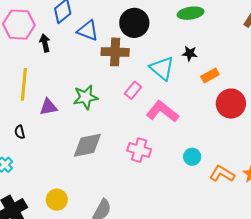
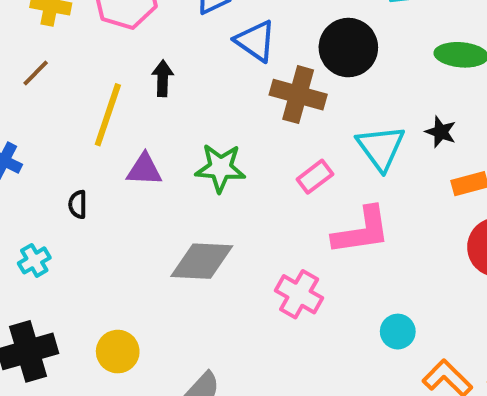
black arrow: (45, 43) -> (163, 78), moved
pink L-shape: (162, 111) -> (361, 231), turned 120

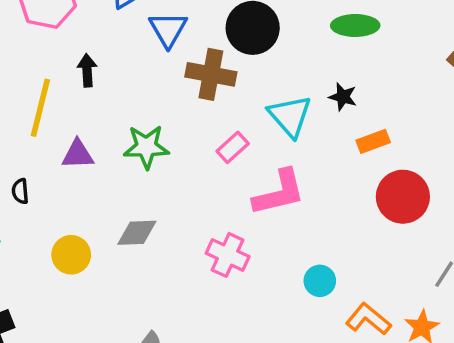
blue triangle: (255, 41) -> (168, 29), turned 30
gray diamond: (202, 261) -> (137, 233), size x0.7
yellow circle: (118, 352) -> (71, 255), moved

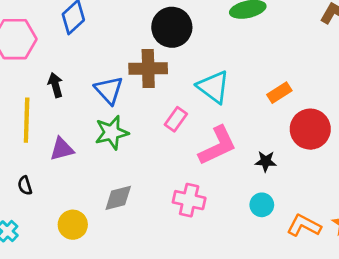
blue triangle: (168, 29) -> (109, 90), moved
black star: (343, 97) -> (266, 161), moved

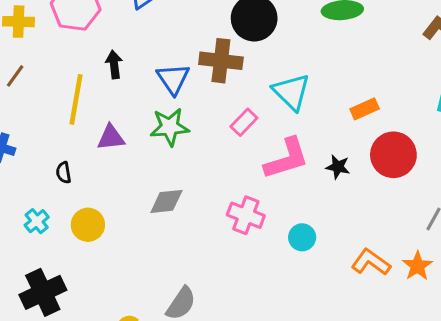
black star: (266, 161) -> (338, 167), moved
cyan circle: (262, 205) -> (302, 237), moved
yellow circle: (73, 225) -> (88, 225), moved

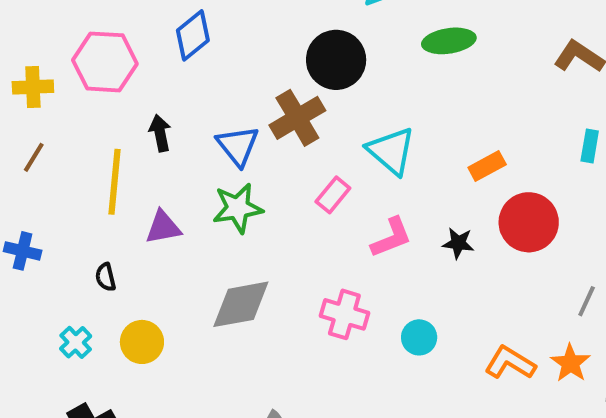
brown cross: (221, 61) -> (297, 118), turned -33
pink L-shape: (287, 159) -> (391, 238), size x0.7
gray diamond: (166, 201) -> (241, 304), size x1.4

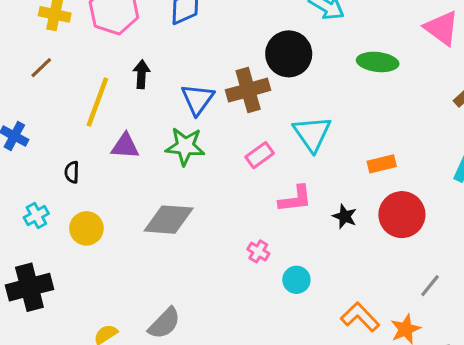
pink cross: (344, 314) -> (258, 251), moved, size x0.6

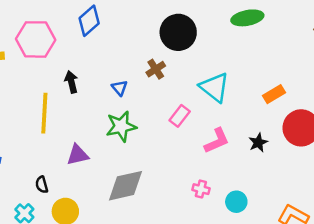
brown cross: (248, 90) -> (156, 69), size x0.6
blue triangle: (198, 99) -> (120, 88), size x0.6
purple triangle: (125, 146) -> (78, 155), moved
black semicircle: (72, 172) -> (42, 185), moved
black star: (345, 216) -> (258, 143), turned -30

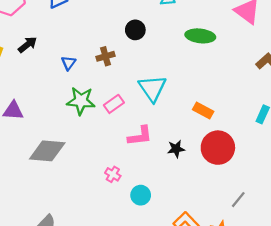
black circle: (178, 32) -> (135, 30), size x0.6
black arrow: (71, 82) -> (28, 45), turned 48
orange rectangle: (274, 94) -> (203, 110), turned 42
green star: (121, 126) -> (81, 101), moved

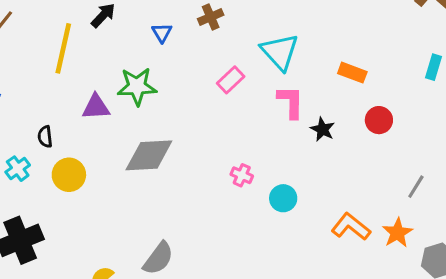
green star: (81, 101) -> (137, 86), moved
pink L-shape: (140, 136) -> (291, 102), moved, turned -75
red circle: (218, 148) -> (379, 120), size x0.6
black star: (176, 149) -> (323, 129), turned -30

